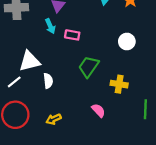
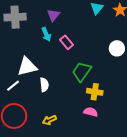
pink rectangle: (72, 35) -> (66, 42), turned 40
yellow cross: (119, 84) -> (95, 92), moved
pink semicircle: (98, 110) -> (91, 112), turned -32

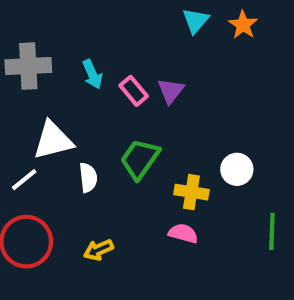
purple triangle: (53, 15) -> (171, 91), moved
gray cross: (15, 17) -> (28, 66), moved
white circle: (117, 48) -> (237, 169), moved
green trapezoid: (82, 72) -> (140, 159), moved

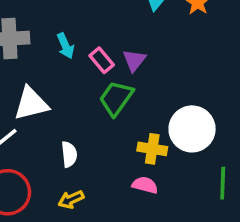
green trapezoid: (140, 159) -> (116, 98), moved
white circle: (237, 169) -> (192, 129), size x1.6
white semicircle: (88, 178) -> (69, 154), moved

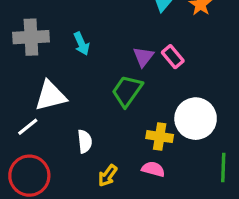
pink rectangle: (102, 60) -> (173, 57), moved
yellow arrow: (71, 199) -> (108, 176), moved, turned -30

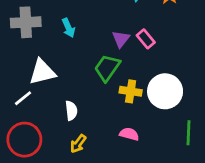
yellow cross: (160, 137) -> (131, 91), moved
yellow arrow: (108, 176) -> (78, 144), moved

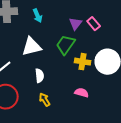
white triangle: (42, 72) -> (32, 47), moved
yellow arrow: (78, 144) -> (45, 100), turned 112

